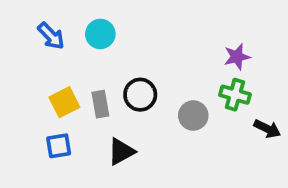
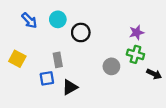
black circle: (140, 95) -> (81, 32), moved
yellow square: (64, 102) -> (17, 59), moved, turned -35
blue square: (59, 146) -> (47, 78), moved

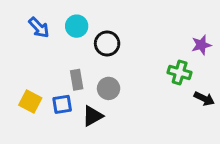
purple star: (137, 32) -> (201, 45), moved
yellow square: (17, 59) -> (30, 101), moved
gray circle: (111, 66) -> (109, 88), moved

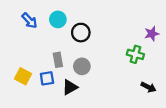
black arrow: (204, 99) -> (148, 87), moved

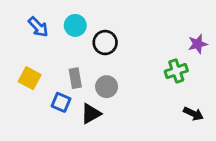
green cross: (135, 54) -> (176, 71), turned -35
yellow square: (23, 76) -> (30, 78), moved
blue square: (47, 78) -> (61, 102), turned 32

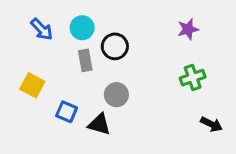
purple star: (198, 44) -> (188, 29), moved
gray rectangle: (75, 78) -> (85, 60), moved
black triangle: (91, 114) -> (99, 124), turned 45

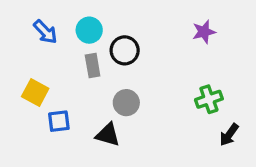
green cross: (193, 78) -> (209, 99), moved
blue square: (67, 112) -> (59, 121), moved, turned -30
black arrow: (211, 124) -> (229, 135), turned 100

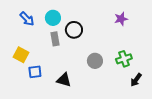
gray circle: (126, 103) -> (95, 61), moved

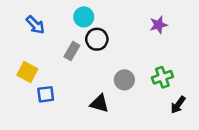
cyan circle: (53, 18) -> (84, 17), moved
gray rectangle: (55, 39) -> (72, 51), turned 40
black triangle: (64, 80) -> (99, 103), moved

